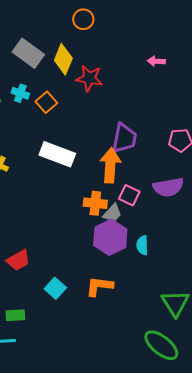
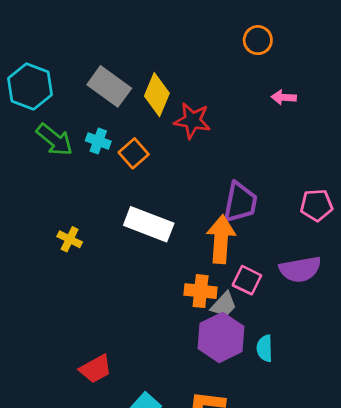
orange circle: (83, 19) -> (258, 40), moved

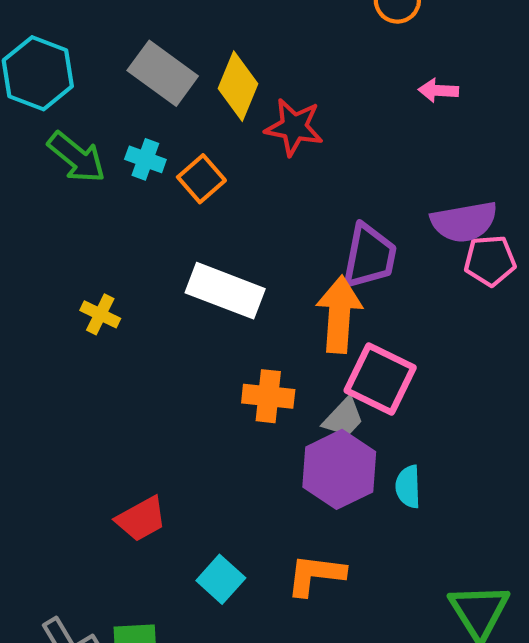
purple semicircle: (300, 269) -> (464, 222), moved
pink square: (247, 280) -> (380, 379), size x1.5
orange cross: (201, 291) -> (268, 396), moved

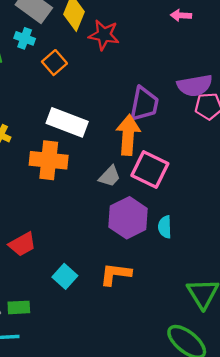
cyan cross: (145, 159) -> (25, 38), moved
orange cross: (268, 396) -> (49, 160), moved, size x1.4
gray trapezoid: (344, 418) -> (110, 176), moved

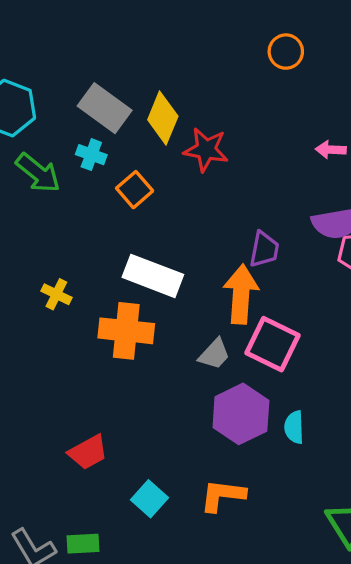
pink arrow: (181, 15) -> (331, 150), moved
purple trapezoid: (144, 104) -> (264, 249), size x0.7

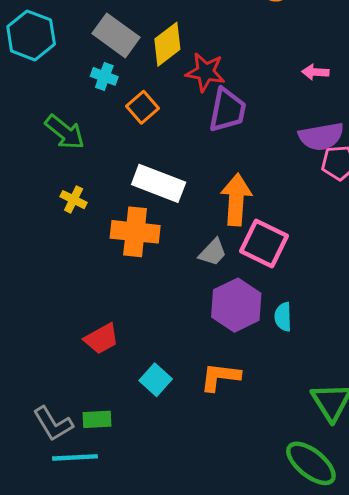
yellow diamond: (163, 118) -> (167, 44), turned 30
green arrow: (38, 173) -> (65, 132), moved
purple trapezoid: (264, 249) -> (227, 110), moved, size x1.4

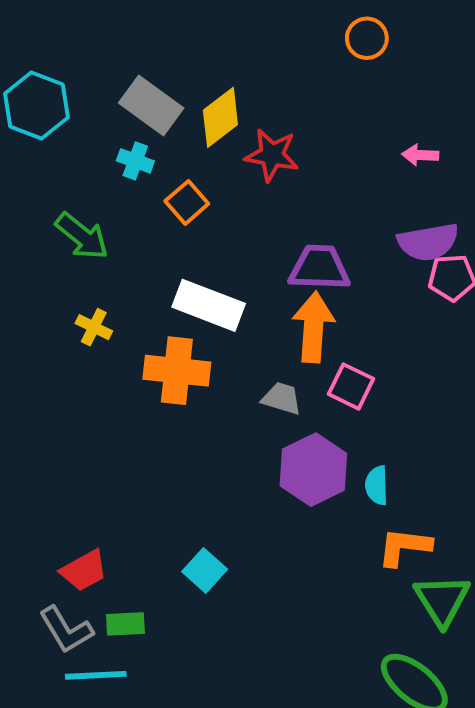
purple trapezoid: (227, 110) -> (319, 268), moved, turned -99
pink square: (264, 244) -> (351, 386), size x0.7
gray trapezoid: (213, 252) -> (282, 398), turned -116
red trapezoid: (101, 339) -> (84, 570), moved
orange L-shape: (220, 377) -> (404, 547), moved

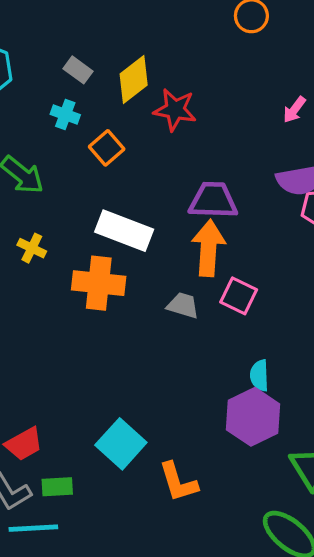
gray rectangle: (151, 106) -> (78, 70), size x0.6
pink arrow: (420, 155) -> (294, 110), turned -56
purple hexagon: (313, 470) -> (253, 417), moved
orange L-shape: (404, 547) -> (178, 482), moved, turned -114
cyan square: (205, 570) -> (121, 444), size x1.4

